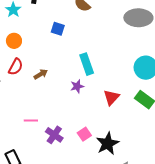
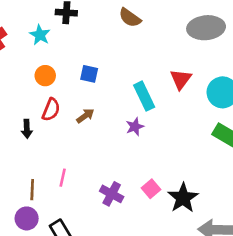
blue square: (58, 29) -> (89, 74), moved
red triangle: (111, 97) -> (181, 79), moved
pink line: (31, 120) -> (63, 178), moved, turned -72

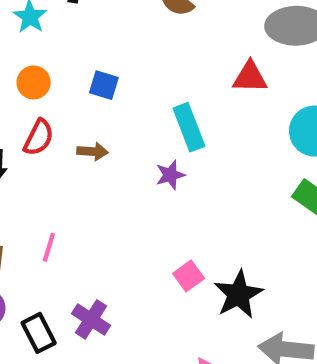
red triangle: (181, 79) -> (250, 77), moved, turned 50
brown arrow: (85, 116) -> (93, 152), turned 36
purple cross: (112, 194) -> (91, 319), moved

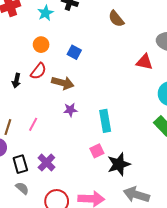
cyan rectangle: (189, 127) -> (105, 121), moved
brown arrow: (93, 152) -> (63, 83), size x1.5
purple star: (170, 175) -> (70, 110), moved

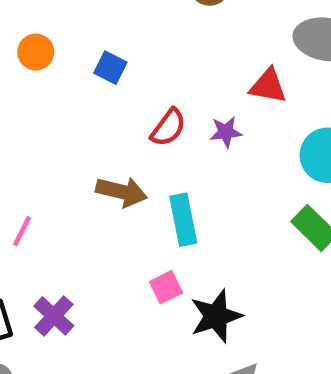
red semicircle: (38, 71) -> (168, 128), moved
brown arrow: (63, 83) -> (122, 192), moved
purple star: (70, 110) -> (226, 132), moved

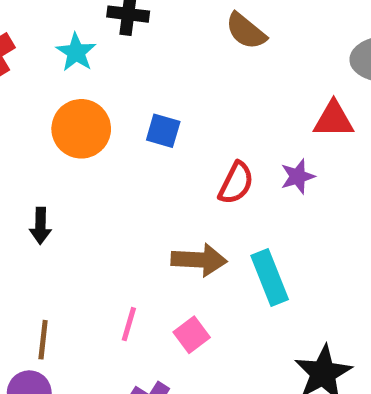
orange circle: (36, 52) -> (81, 129), size x1.5
pink line: (22, 231) -> (129, 324), moved
pink square: (166, 287) -> (192, 335), moved

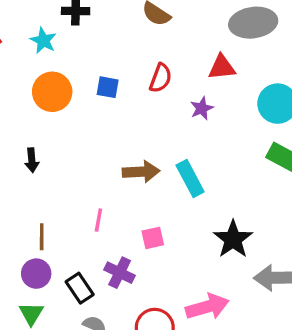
red semicircle: (236, 183) -> (161, 78), moved
pink square: (192, 335) -> (153, 238), moved, turned 30

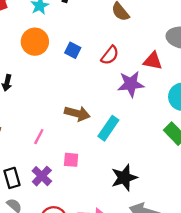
purple star: (202, 108) -> (131, 84), size x1.6
cyan rectangle: (190, 179) -> (108, 128), turned 45

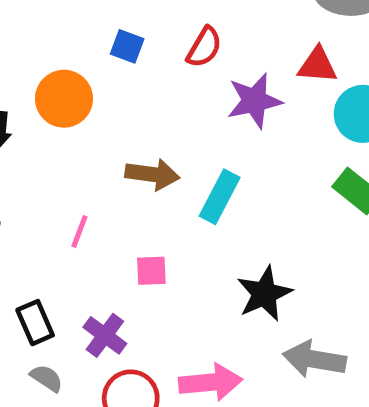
orange circle: (35, 42) -> (64, 99), moved
red triangle: (153, 61) -> (317, 65), moved
purple cross: (42, 176) -> (105, 335), moved

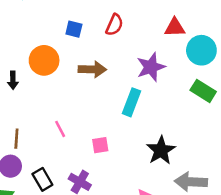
purple star: (254, 101) -> (151, 67), moved
brown arrow: (152, 174) -> (92, 69), moved
pink line: (79, 231) -> (60, 129), turned -42

